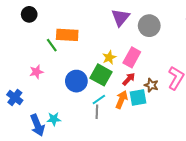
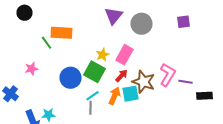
brown star: (151, 85) -> (144, 82), size x1.6

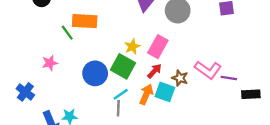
pink L-shape: (168, 75) -> (208, 70), turned 95
brown star: (144, 82) -> (180, 78), size x0.6
cyan square: (130, 94) -> (165, 92), turned 30

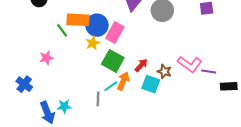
yellow star: (132, 47) -> (93, 43), moved
pink rectangle: (158, 47) -> (115, 33), moved
blue circle: (95, 73) -> (97, 25), moved
orange arrow: (146, 94) -> (123, 81), moved
gray line: (118, 108) -> (98, 99), moved

